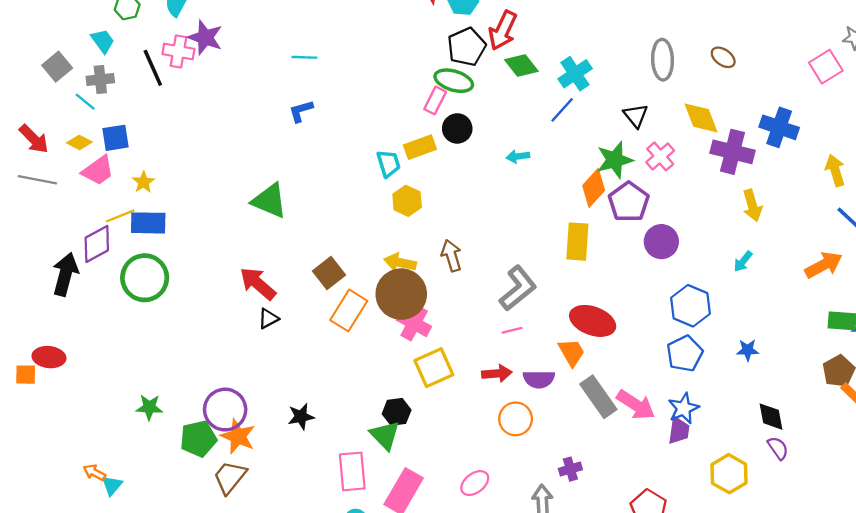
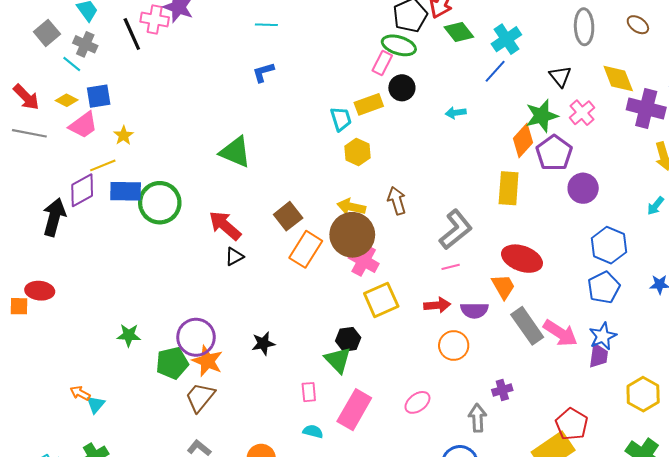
gray cross: (100, 79) -> (85, 44), turned 30
blue rectangle: (148, 223) -> (126, 191), moved
green circle: (145, 278) -> (160, 203), moved
pink rectangle: (352, 471) -> (309, 392), size x0.6

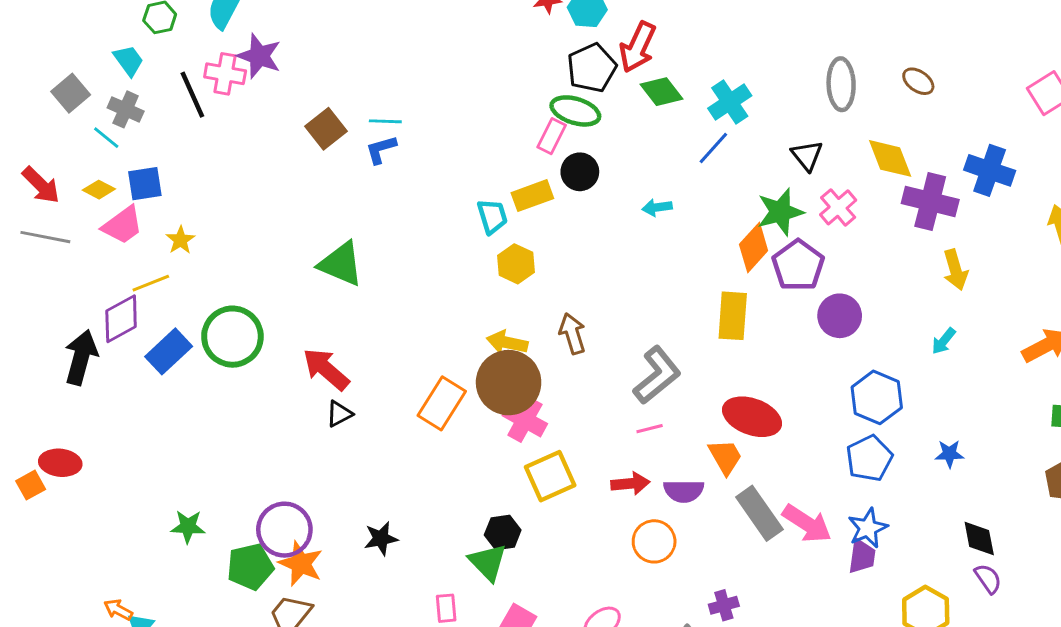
cyan line: (266, 25) -> (385, 121), moved
blue rectangle: (126, 191) -> (169, 351), moved, turned -44
brown square: (288, 216) -> (326, 129), moved
orange square: (19, 306) -> (31, 485), turned -30

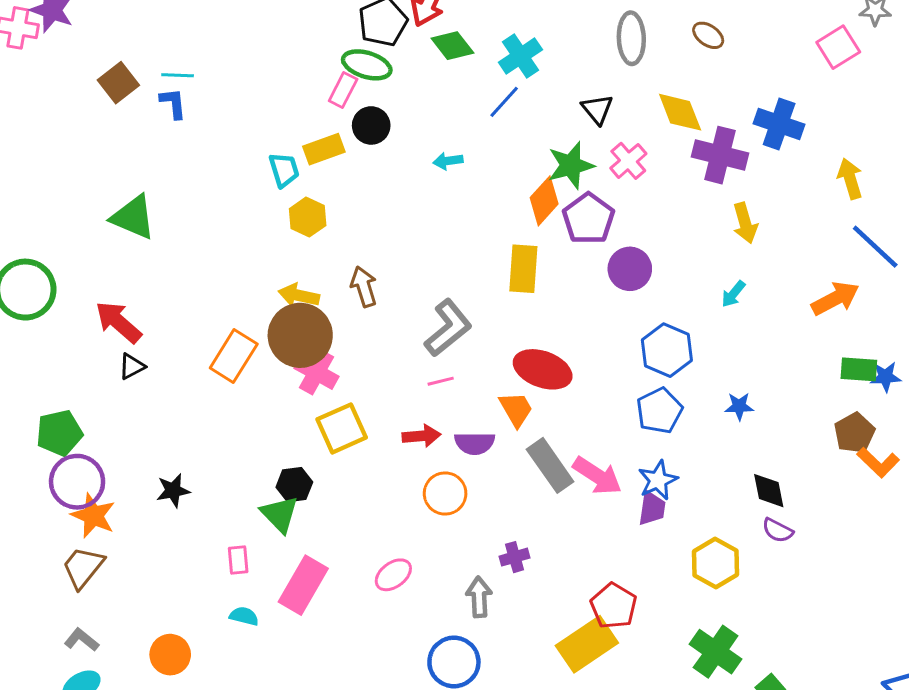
blue L-shape: (381, 150) -> (173, 103), turned 100
green pentagon: (250, 567) -> (59, 433), moved
purple semicircle: (988, 579) -> (778, 530), turned 152

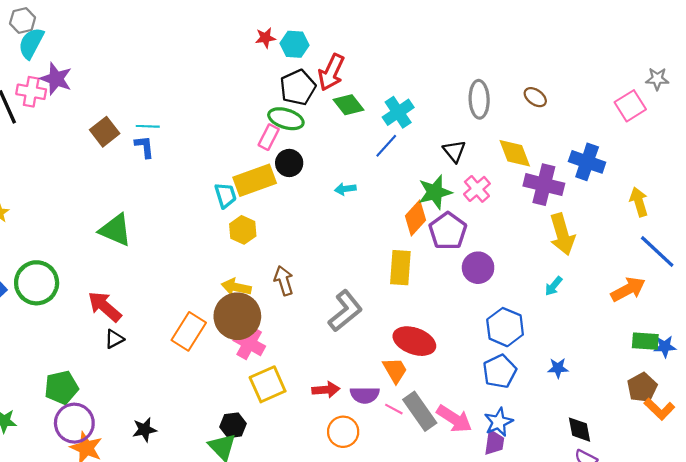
yellow rectangle: (324, 149) -> (255, 180), size x1.4
yellow arrow: (745, 223) -> (562, 234), size x1.4
pink line: (441, 381) -> (394, 409), moved, turned 42

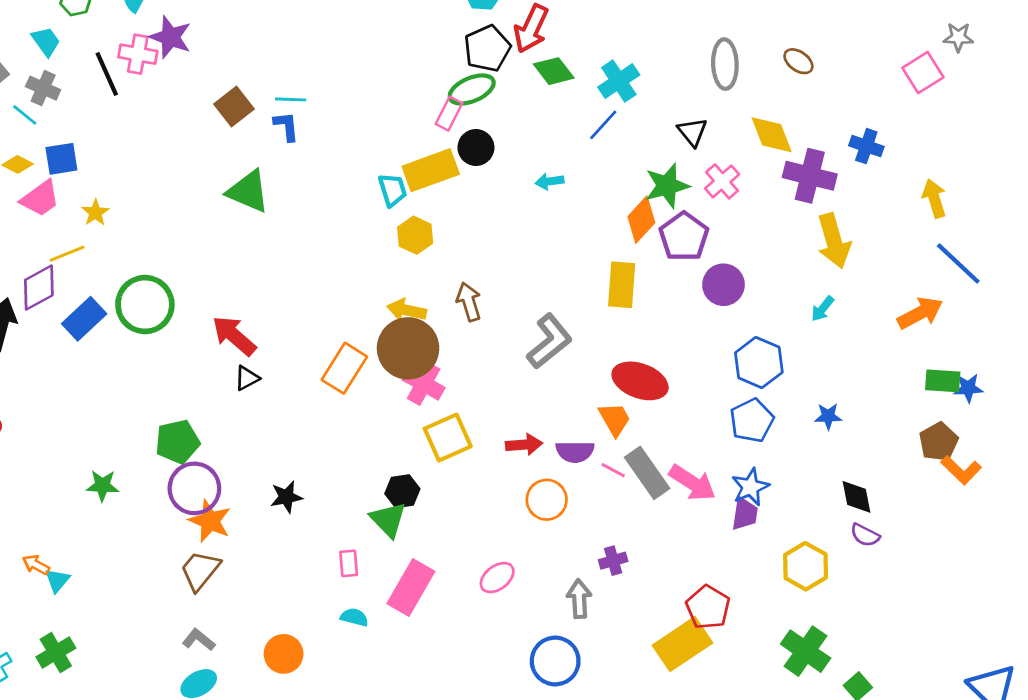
green ellipse: (286, 119) -> (472, 90), turned -40
blue cross: (587, 162) -> (866, 146), size x0.7
green triangle: (115, 230) -> (248, 191), moved

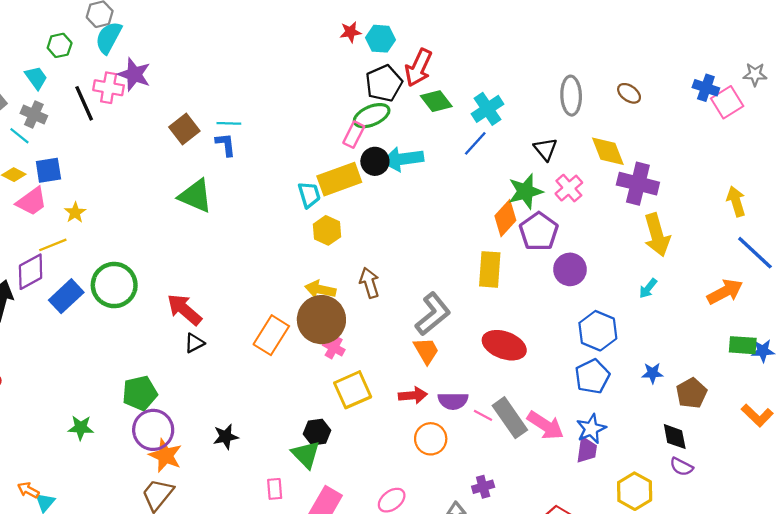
blue cross: (866, 146) -> (706, 88), moved
cyan arrow: (549, 181) -> (403, 159), moved, size x1.8
pink cross: (424, 384) -> (334, 347), size x0.7
orange trapezoid: (615, 419) -> (426, 351), moved
brown pentagon: (939, 442) -> (691, 393), moved

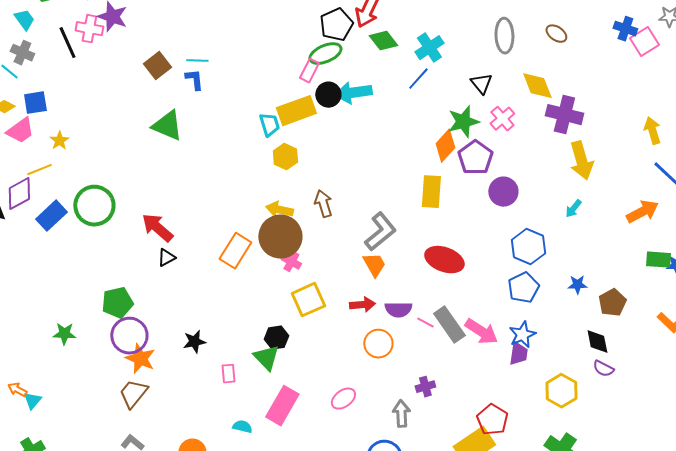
pink rectangle: (275, 489) -> (228, 374), moved

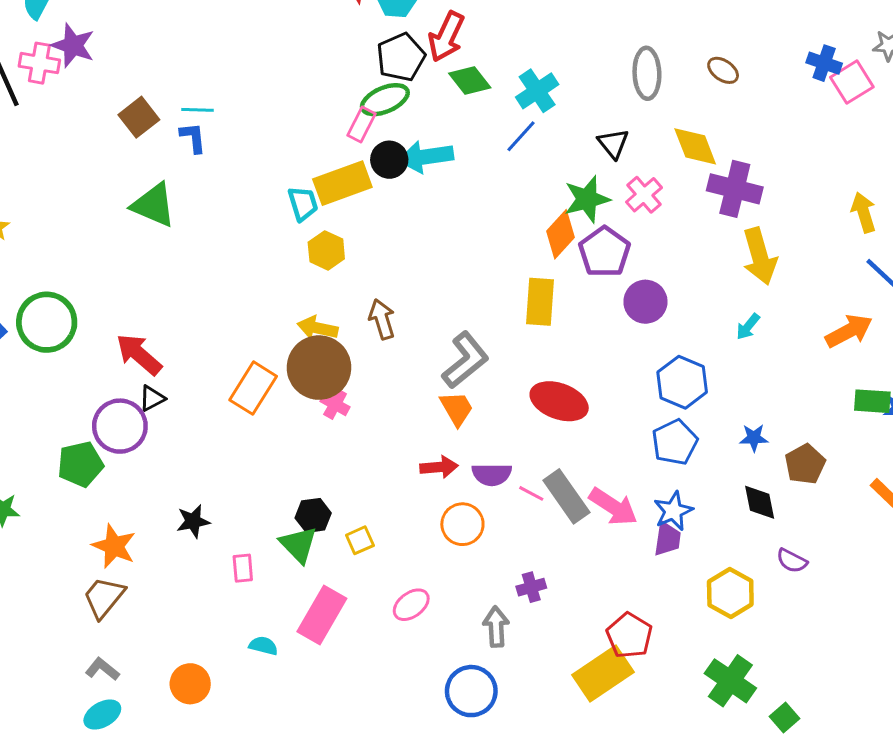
yellow square: (308, 300) -> (360, 540), moved, size x0.6
purple circle: (129, 336) -> (120, 426), moved
black diamond: (597, 342) -> (760, 502), moved

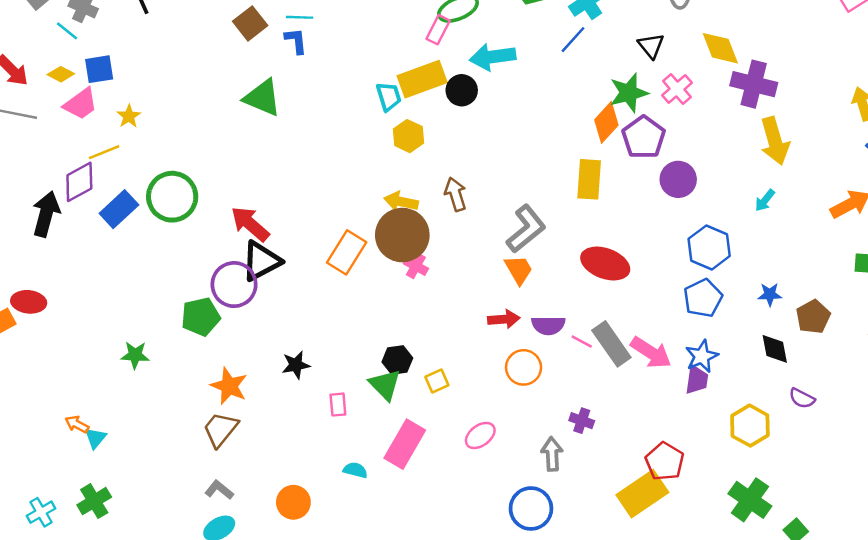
black circle: (389, 160) -> (462, 90), moved
black triangle: (152, 398) -> (261, 261), size x1.8
purple cross: (531, 587) -> (582, 421), turned 35

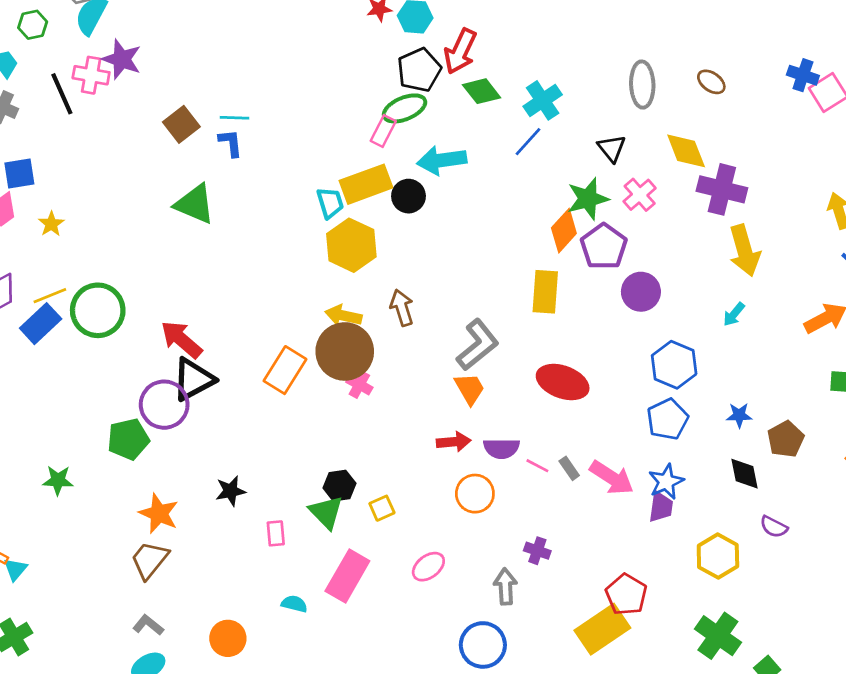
yellow hexagon: (408, 136) -> (351, 245), size x1.5
yellow line: (104, 152) -> (50, 296), moved
gray rectangle: (611, 344) -> (569, 468), size x0.5

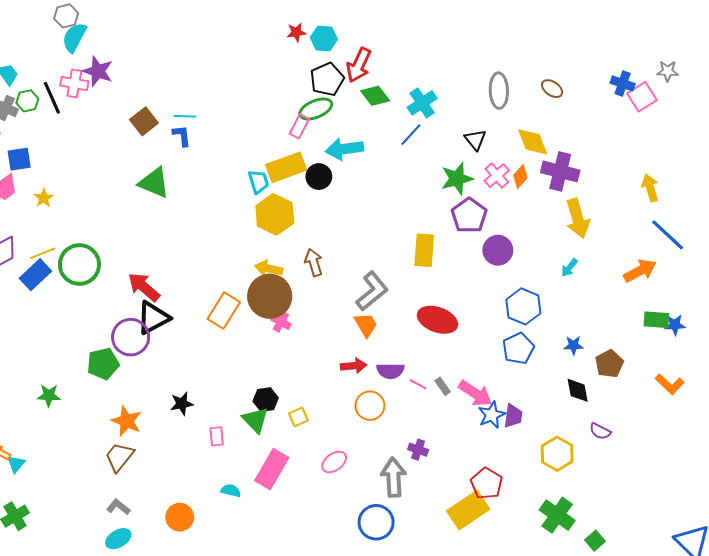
green hexagon: (33, 25) -> (27, 101), moved
orange diamond: (564, 231) -> (520, 177), moved, size x0.7
blue star: (666, 482) -> (492, 415), moved
gray arrow: (505, 587) -> (393, 477), size x1.4

